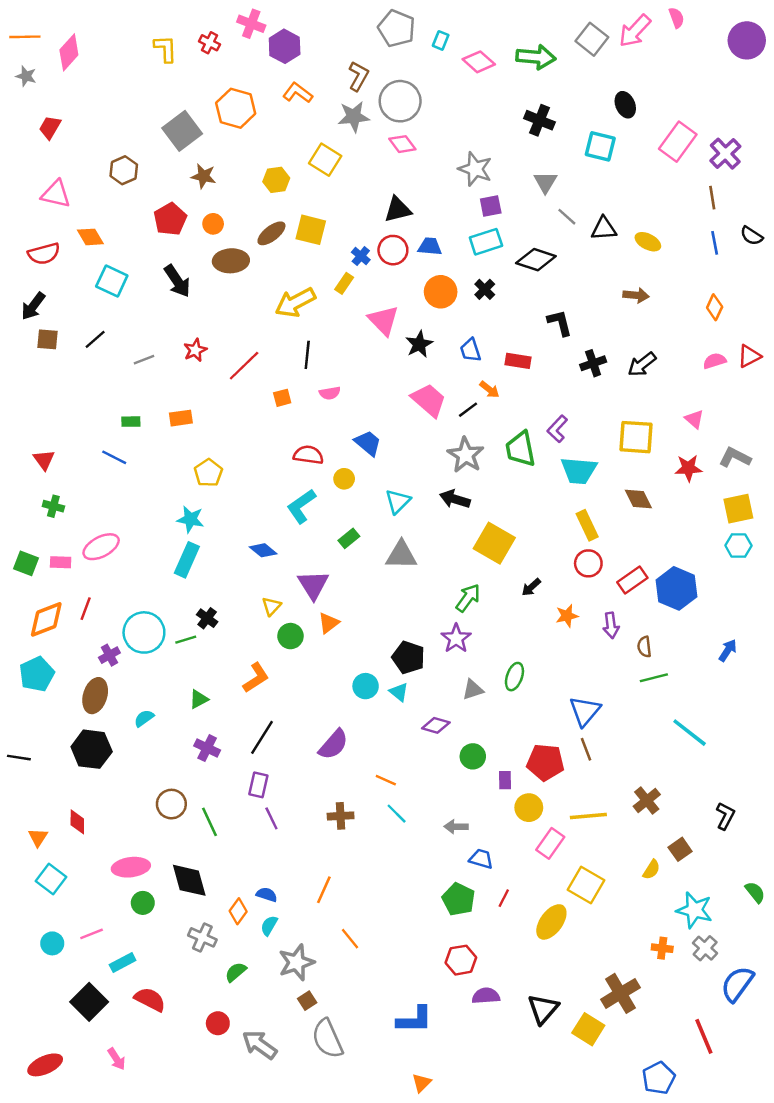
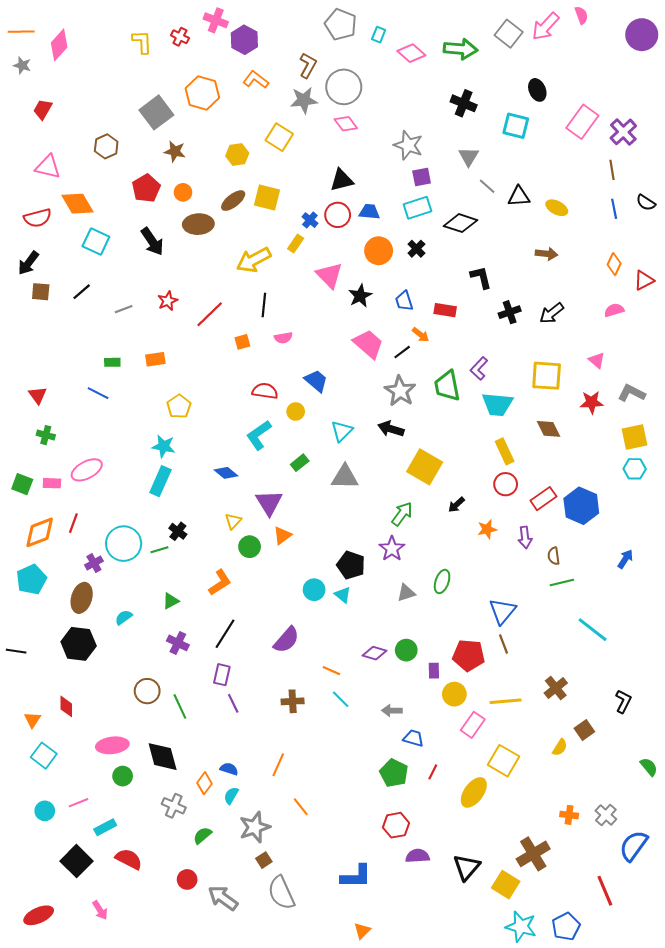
orange diamond: (90, 237) -> (78, 204), size x1.4
red triangle: (749, 356) -> (644, 280), moved
purple diamond: (436, 725) -> (374, 653), moved
cyan star: (694, 910) -> (521, 927), moved

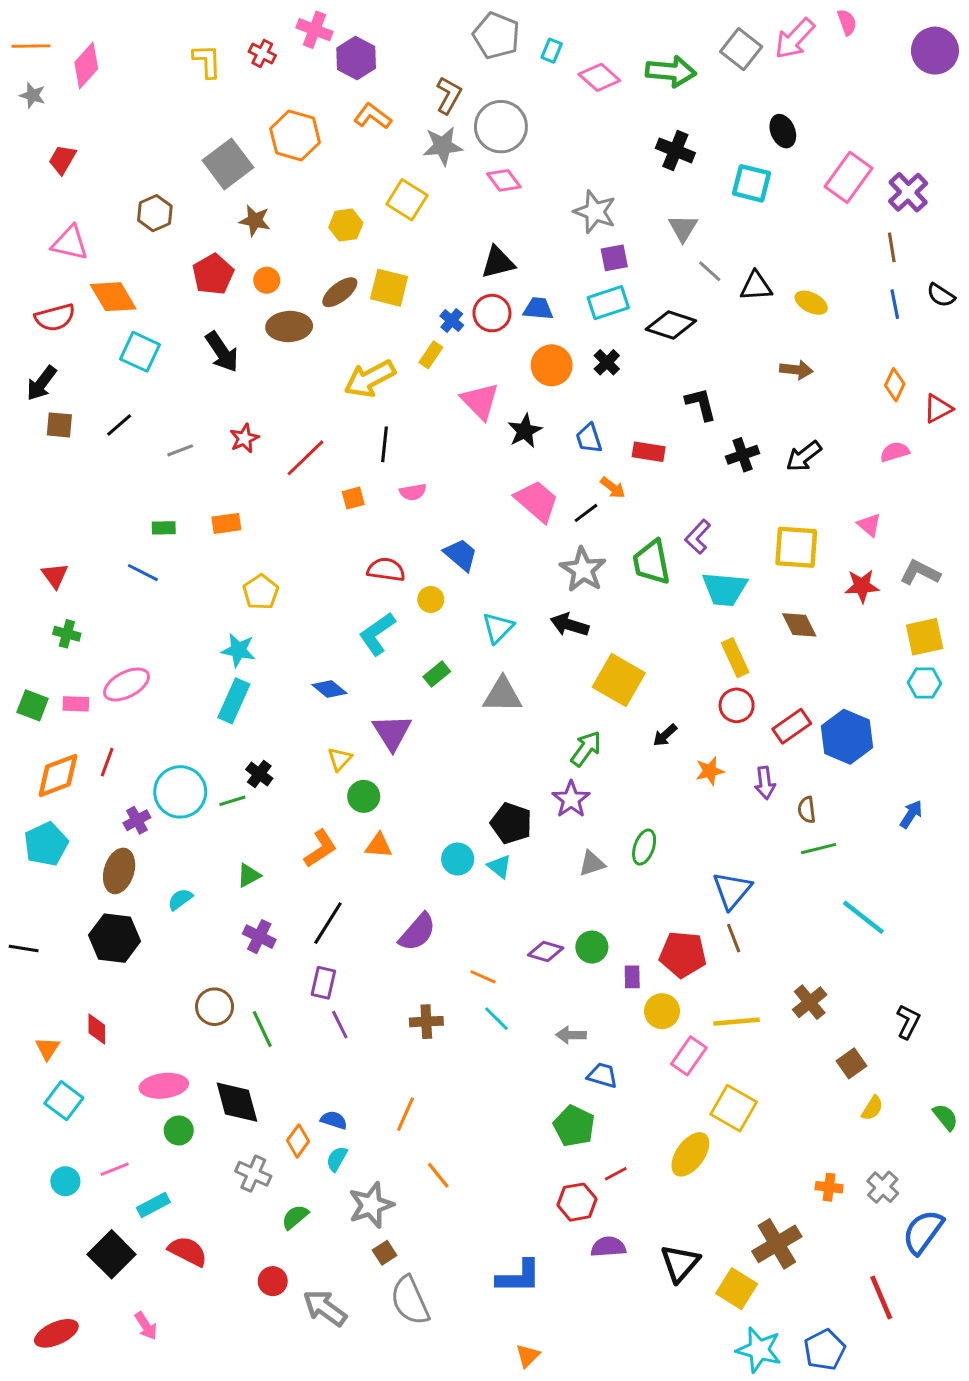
orange triangle: (282, 535) -> (379, 846), moved, turned 42
yellow semicircle: (560, 747) -> (872, 1108), moved
red line: (433, 772) -> (616, 1174), moved, turned 35

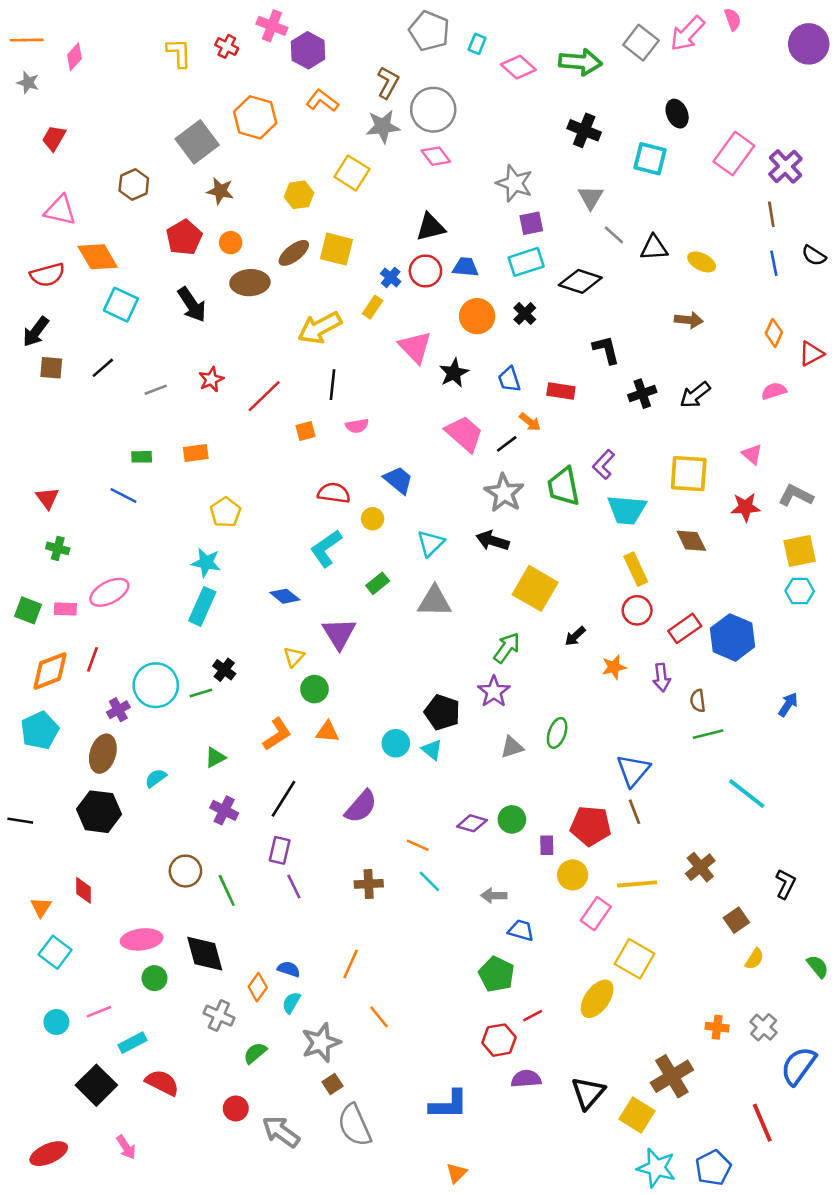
pink diamond: (86, 65) -> (74, 57), size x0.7

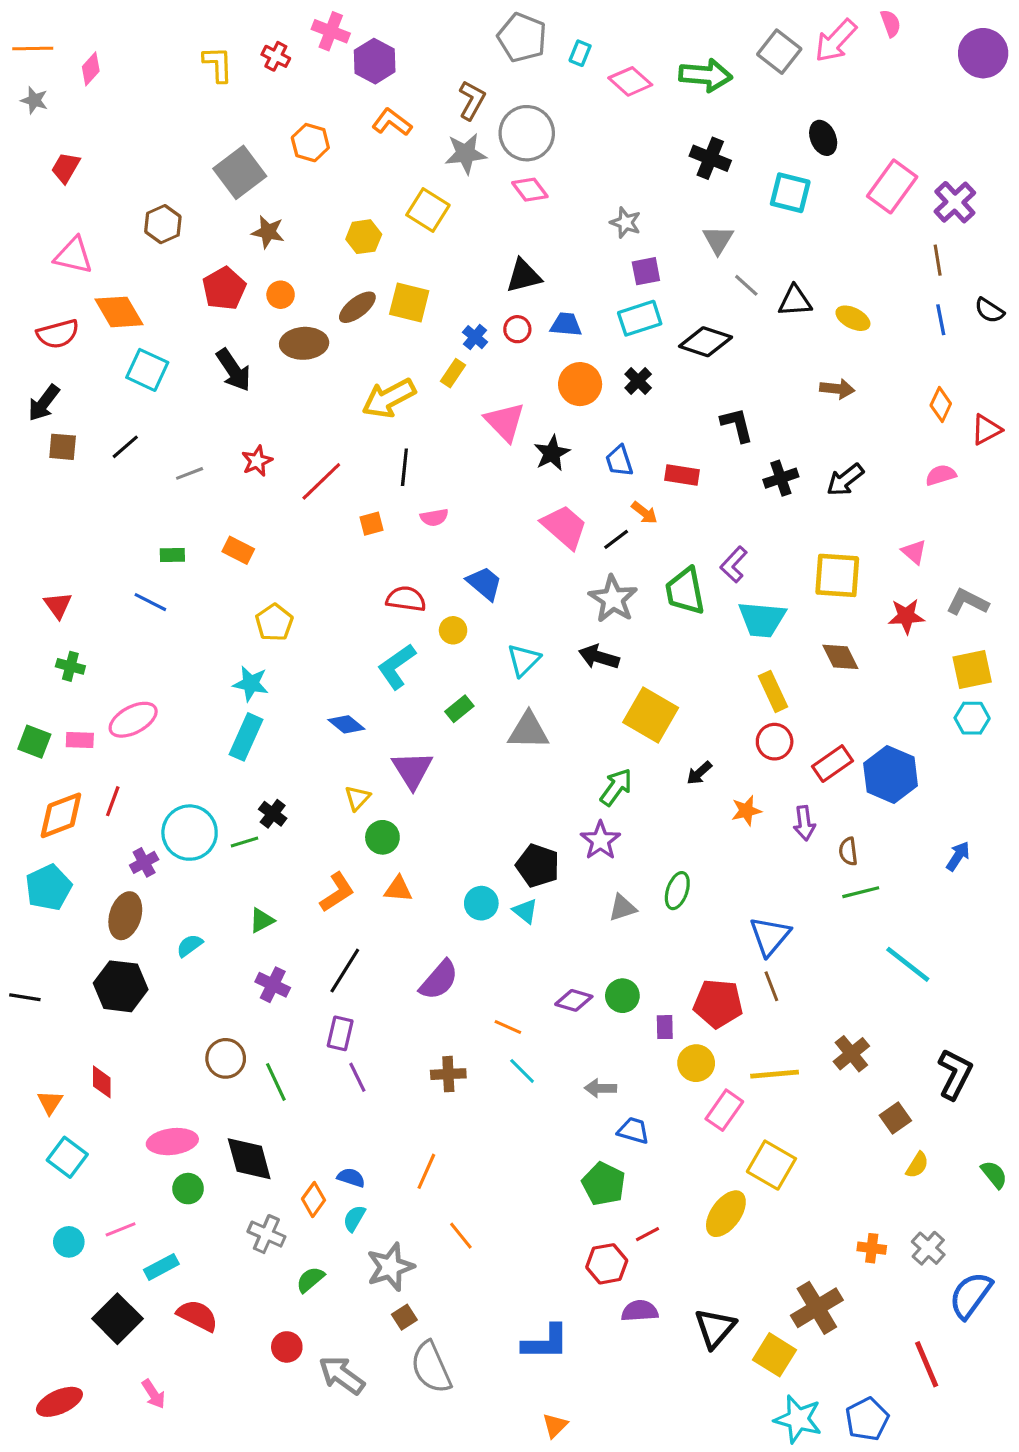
orange hexagon: (255, 117) -> (310, 143), size x0.7
gray star: (514, 183) -> (626, 223), size x0.7
red circle: (425, 271) -> (517, 329), size x0.7
orange rectangle: (196, 453) -> (238, 550), turned 35
black L-shape: (785, 884) -> (955, 1074), size x1.4

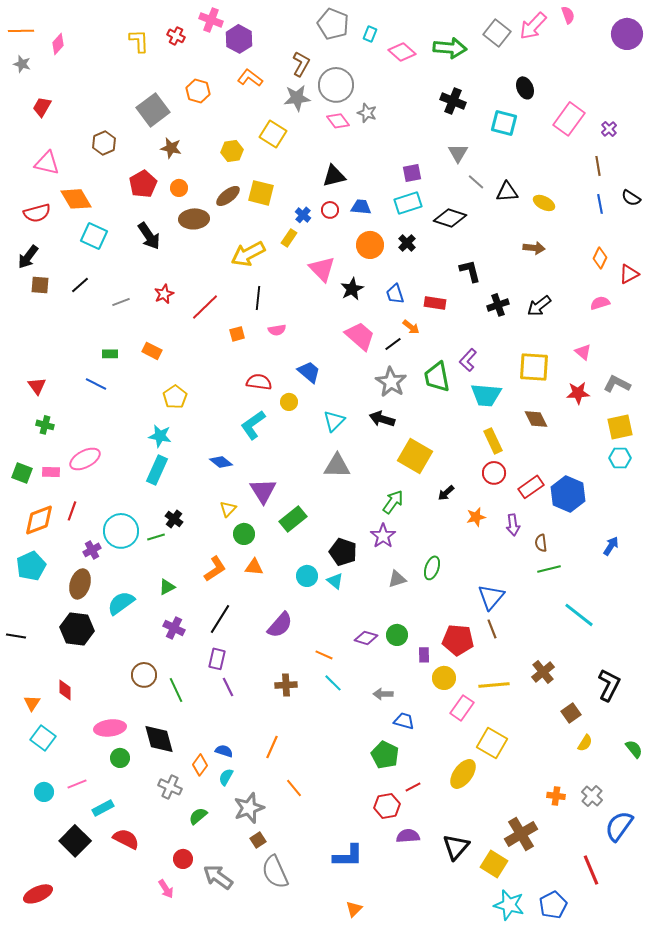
purple cross: (955, 202) -> (609, 129), size x0.6
gray star: (626, 223) -> (367, 113), moved
green rectangle: (459, 709) -> (293, 519), moved, size x1.5
cyan semicircle: (190, 946) -> (121, 603), size x1.6
pink arrow: (154, 1394) -> (166, 889), moved

